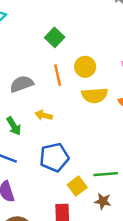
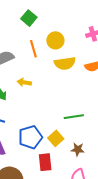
blue pentagon: (54, 157) -> (30, 137), moved
green line: (106, 174) -> (74, 117), moved

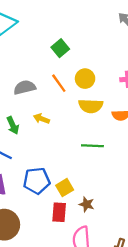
orange line: (33, 49) -> (59, 83), turned -30
green line: (74, 117) -> (92, 146), moved
red rectangle: (45, 162) -> (59, 212), moved

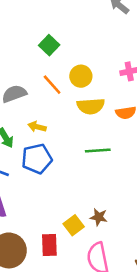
blue pentagon: (37, 181) -> (37, 159), moved
yellow square: (65, 188) -> (74, 225), moved
red rectangle: (59, 212) -> (49, 245), moved

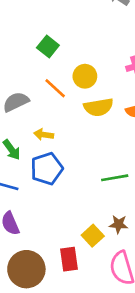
green line: (98, 151) -> (115, 178), moved

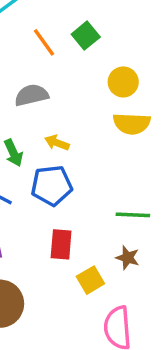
orange line: (55, 88) -> (44, 42), moved
brown star: (119, 224) -> (128, 258), moved
red rectangle: (69, 259) -> (61, 244), moved

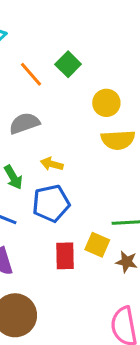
yellow square: (90, 280) -> (97, 245), moved, turned -30

